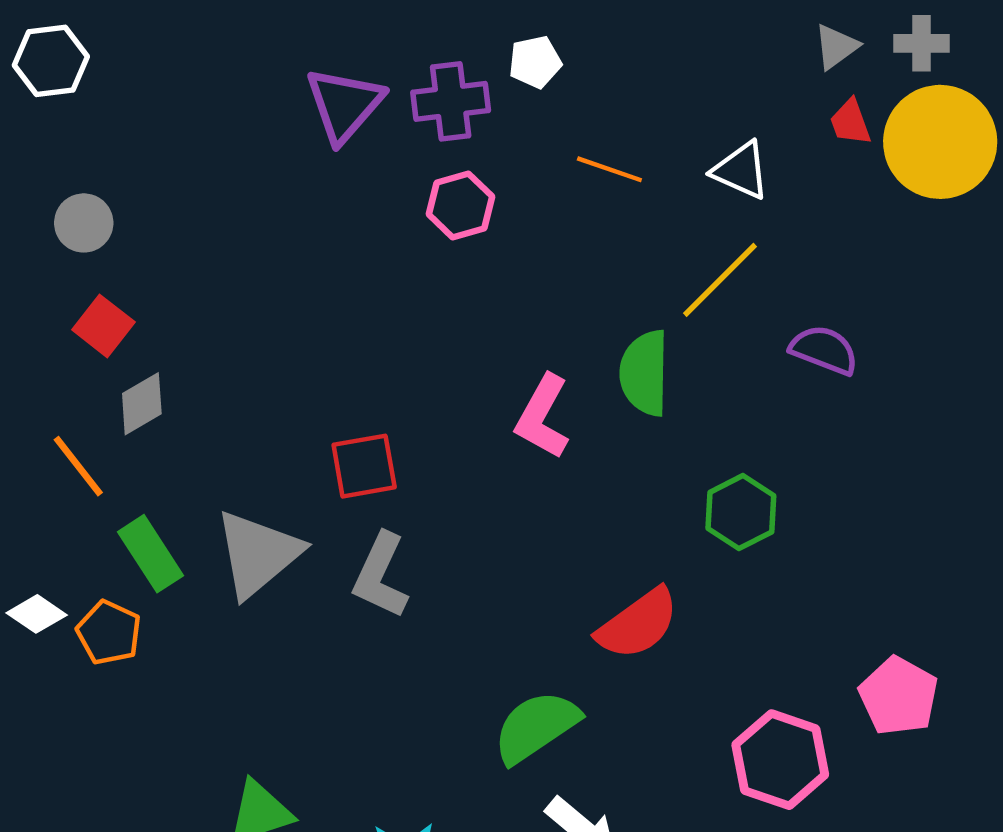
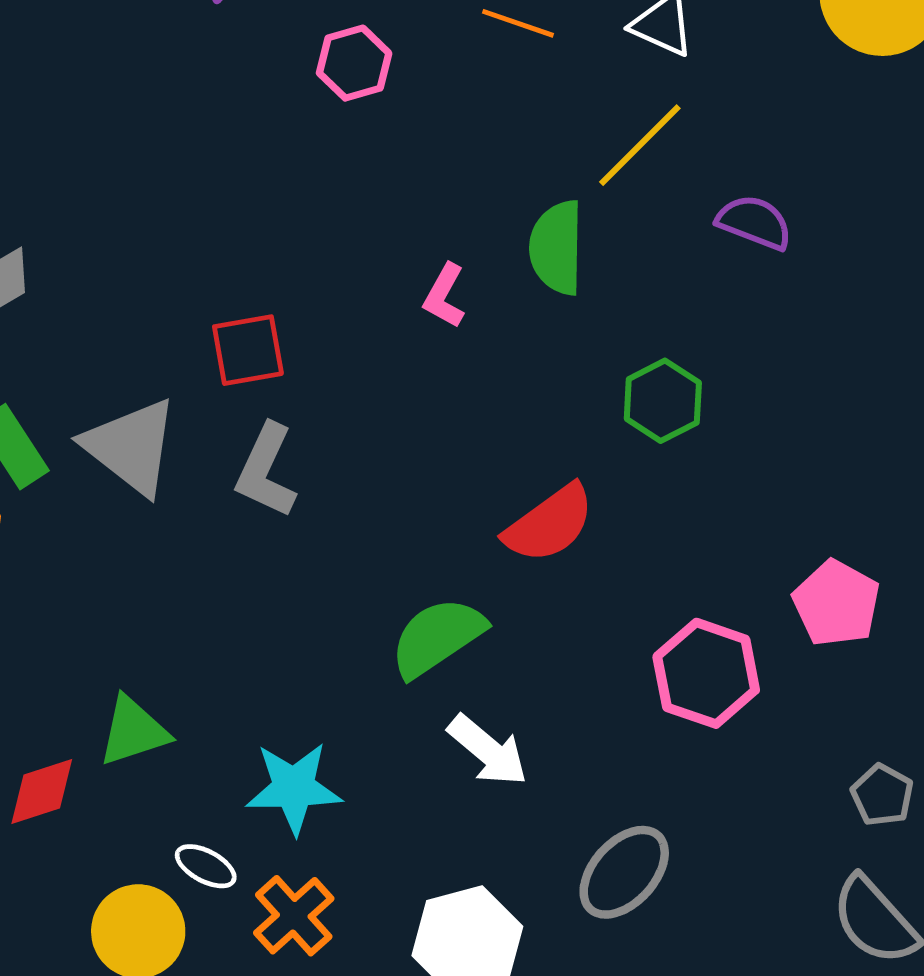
pink L-shape: (543, 417) -> (444, 296), size x0.7
gray triangle: (258, 554) -> (131, 447), turned -42

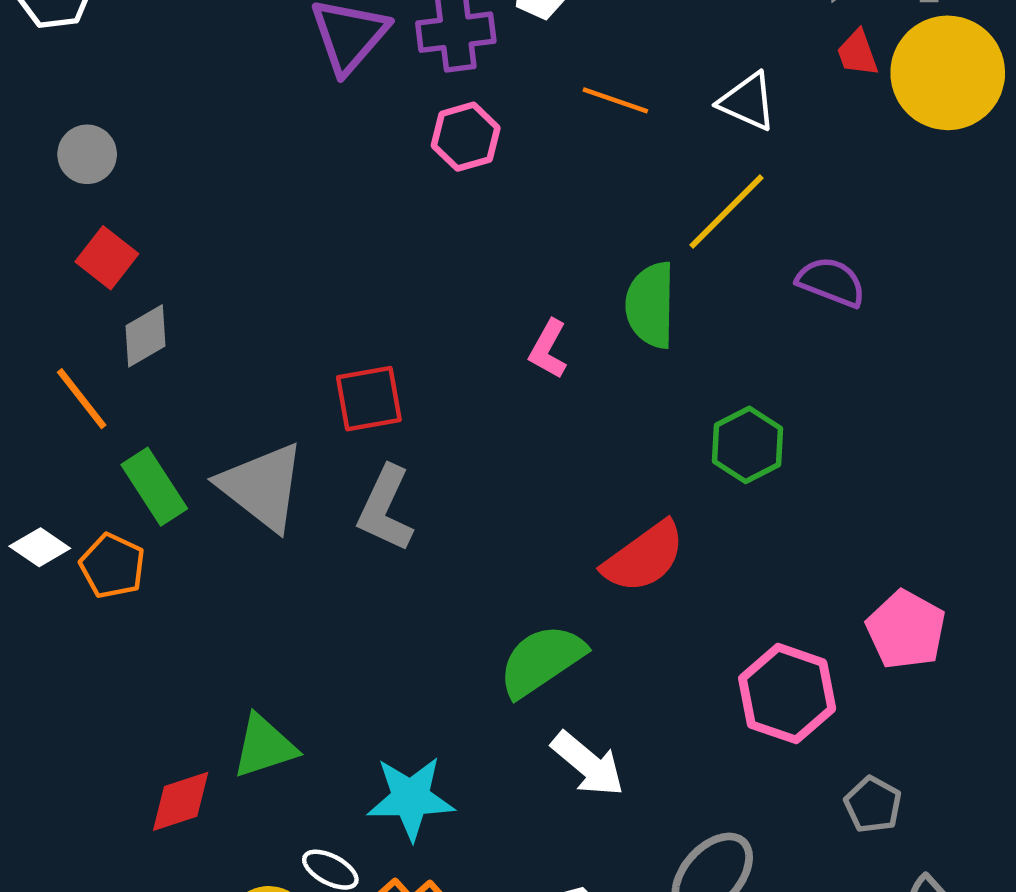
gray pentagon: (882, 795) -> (873, 805), moved

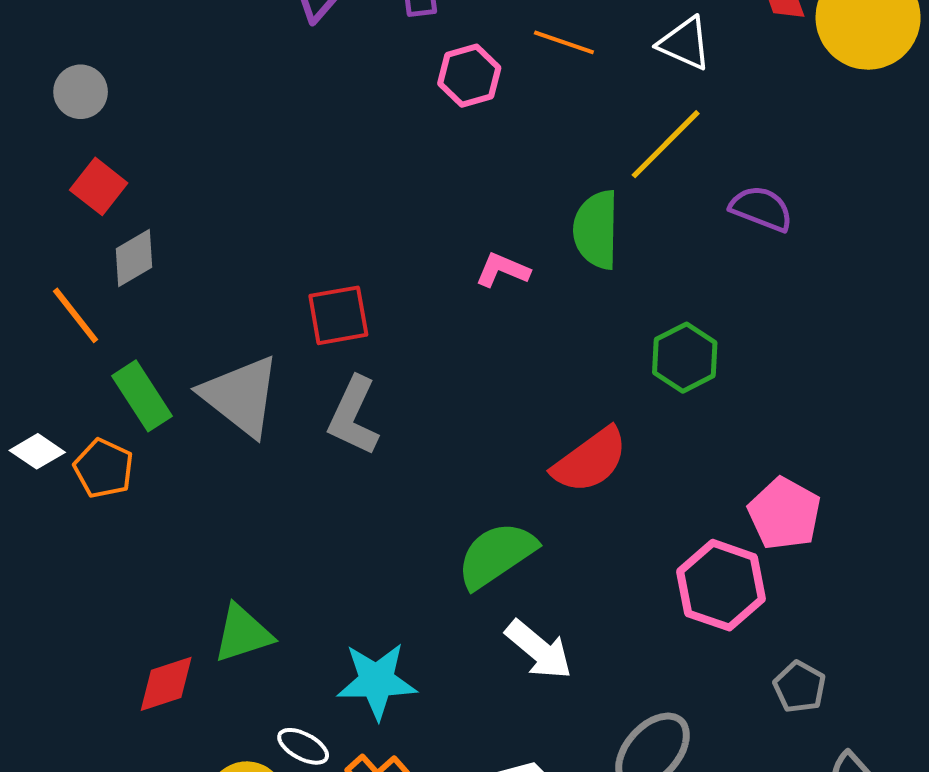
pink hexagon: (466, 137) -> (469, 76), moved
pink L-shape: (548, 349) -> (502, 270), turned 84
pink pentagon: (906, 630) -> (784, 514), moved

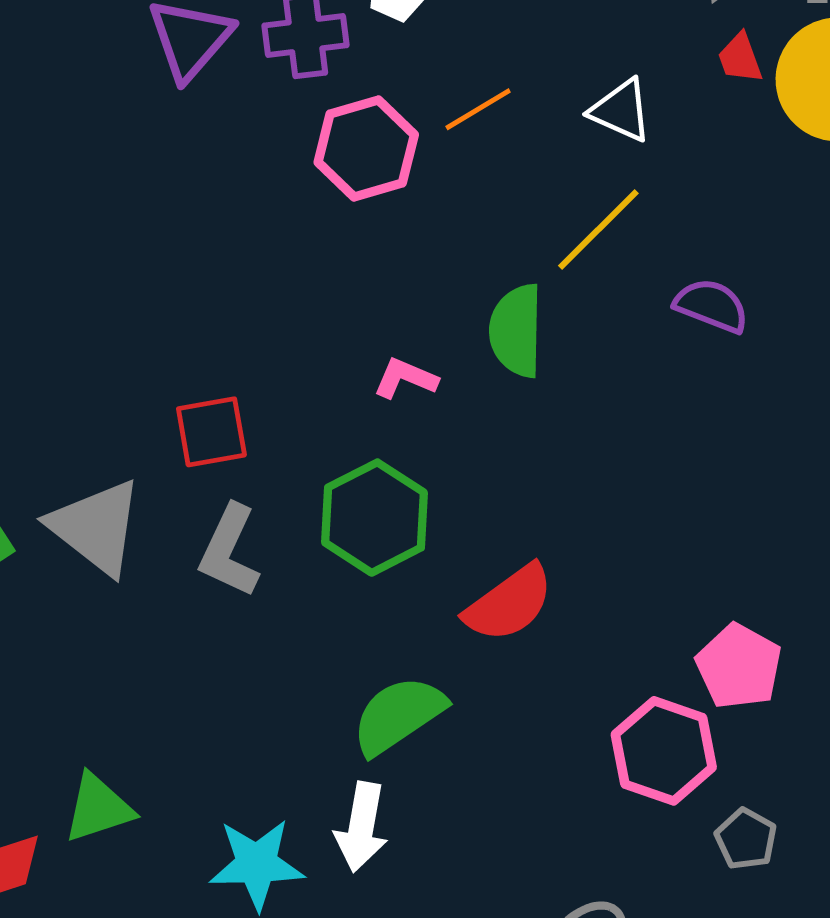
orange line: (564, 42) -> (478, 109), turned -50
pink hexagon: (469, 76) -> (366, 149), size x1.4
green hexagon: (685, 358) -> (375, 518), moved, size x1.4
white arrow: (539, 650) -> (361, 827), moved, turned 60
gray pentagon: (800, 687) -> (746, 839), moved

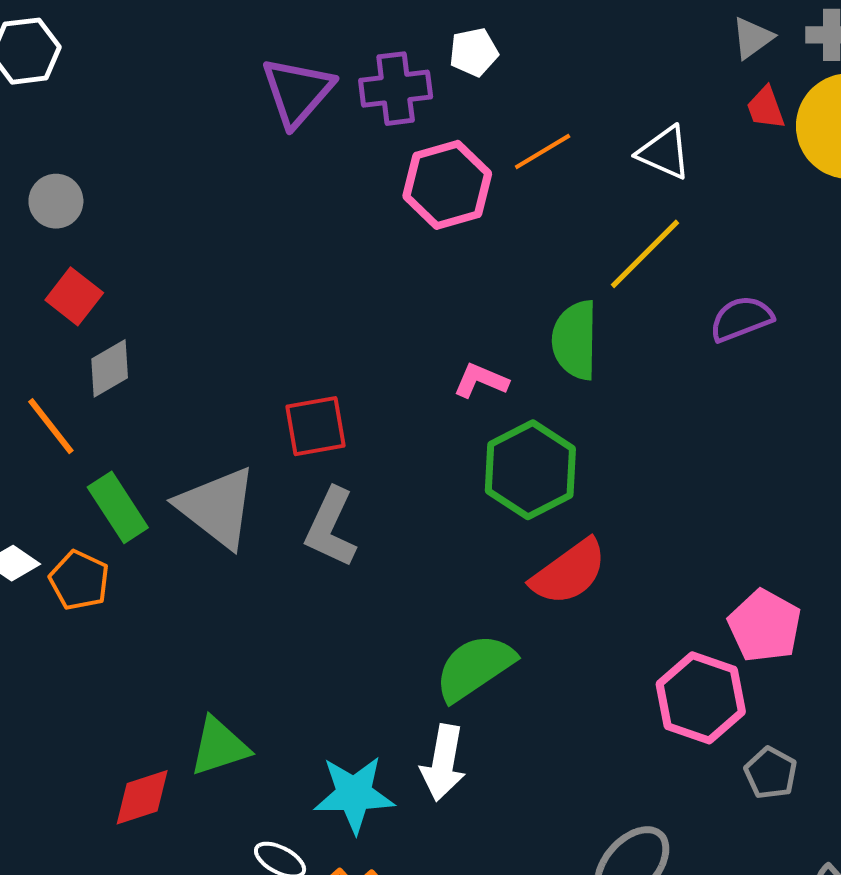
purple semicircle: (711, 306) -> (741, 319), turned -42
green hexagon: (375, 518) -> (530, 470), moved

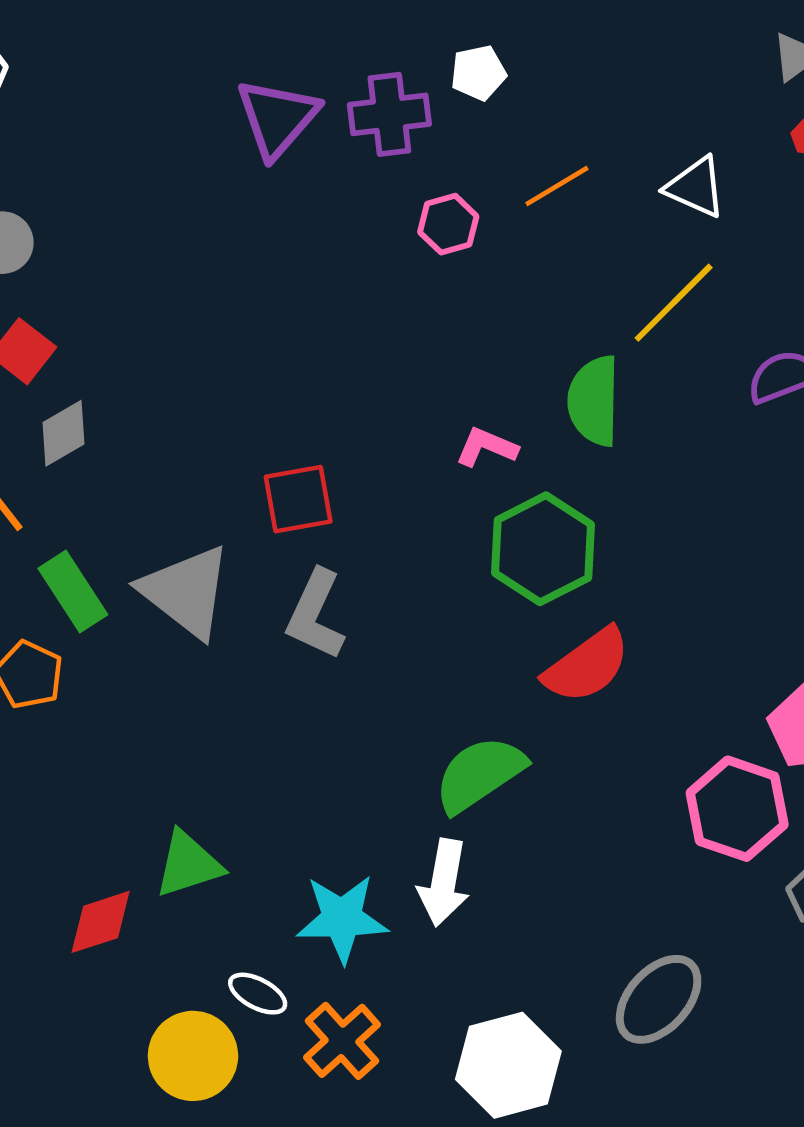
pink hexagon: (447, 185) -> (448, 224), size x0.6

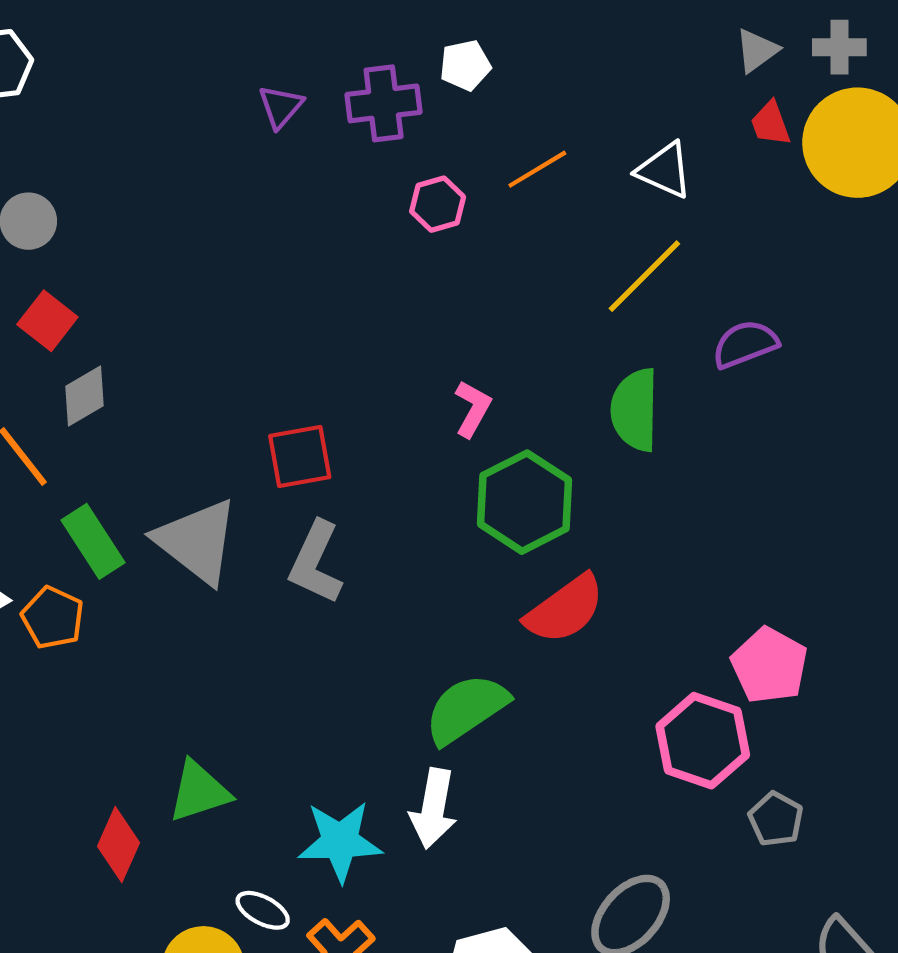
purple triangle: (277, 118) -> (281, 107), size x0.6
green semicircle: (594, 401) -> (635, 410), moved
pink L-shape: (486, 447) -> (473, 409), turned 96
red diamond: (101, 922) -> (118, 845), turned -48

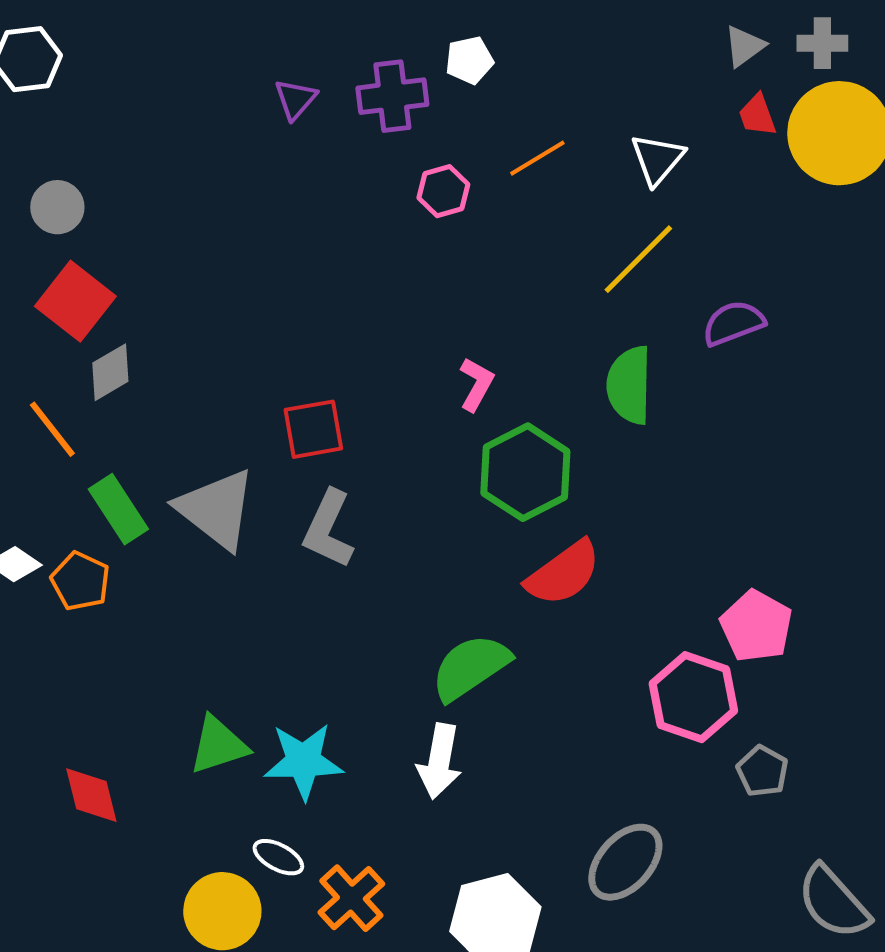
white triangle: (665, 170) -> (657, 159), turned 46
red square: (47, 321) -> (75, 301), size x1.4
cyan star: (340, 841) -> (303, 761), moved
red diamond: (118, 845) -> (91, 795), moved, turned -38

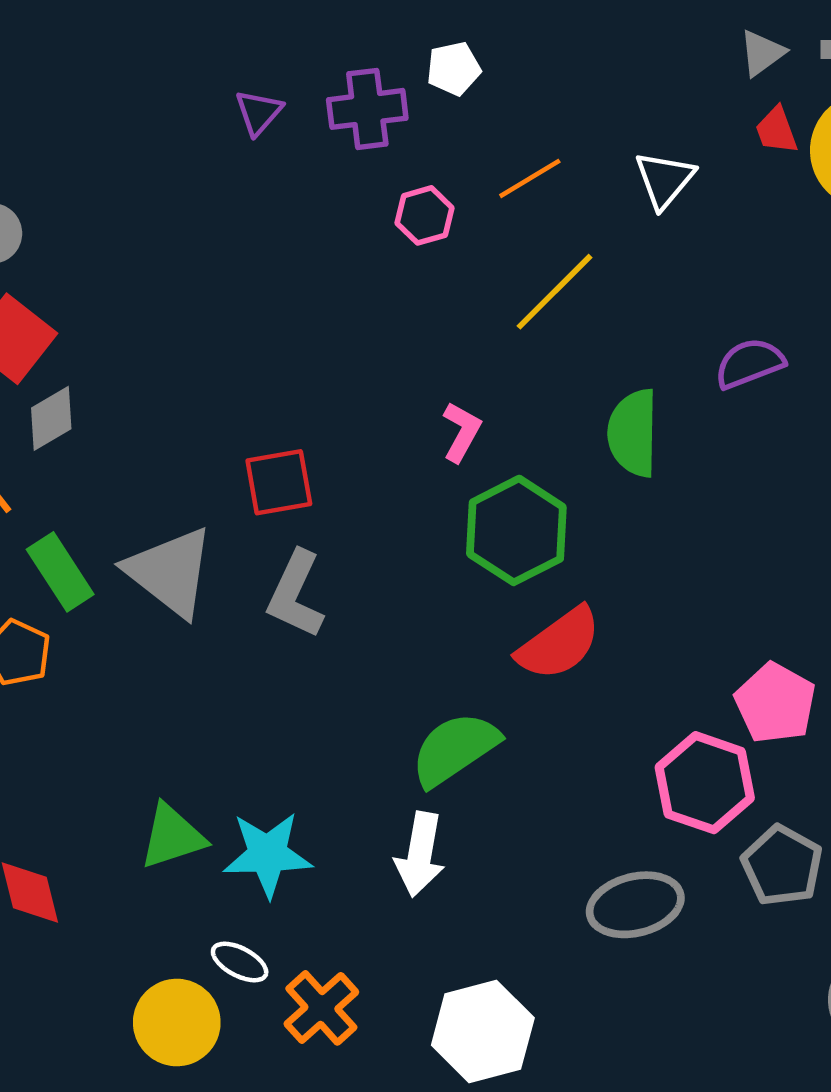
yellow line: (638, 259) -> (555, 292), moved
gray pentagon: (762, 771) -> (782, 866), size x1.4
gray ellipse: (625, 862) -> (635, 905), moved, turned 34

